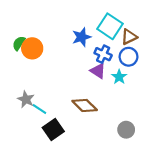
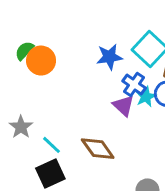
cyan star: (119, 77) -> (146, 97), moved
cyan line: (39, 109) -> (51, 145), moved

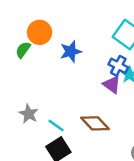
blue star: (109, 57) -> (71, 52), moved
orange circle: (41, 61) -> (40, 32), moved

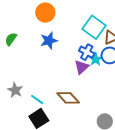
orange circle: (40, 32) -> (45, 13), moved
purple triangle: (112, 85) -> (82, 67), turned 42

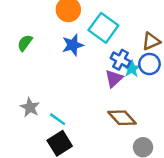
cyan square: (94, 27) -> (103, 28), moved
brown diamond: (68, 98) -> (122, 118), moved

